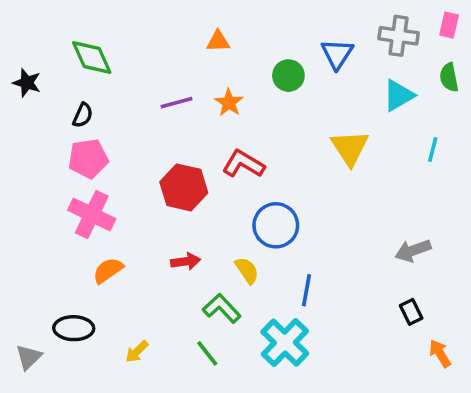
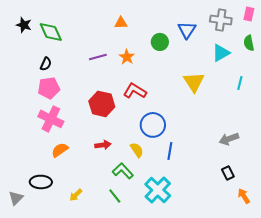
black star: (27, 83) -> (24, 25), moved
blue line: (306, 290) -> (170, 151), moved

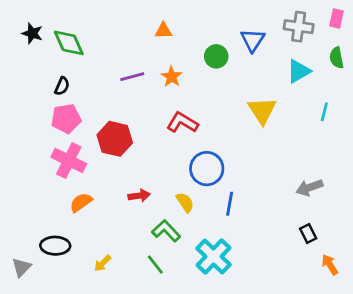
red hexagon: (102, 104) -> (115, 139), moved

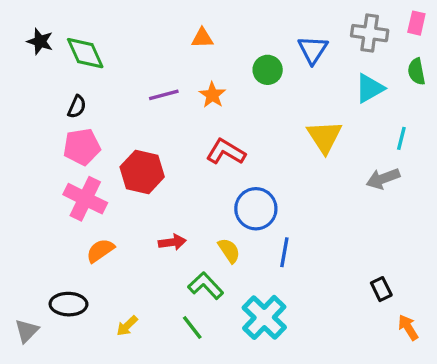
gray arrow: (309, 188) -> (383, 179), moved

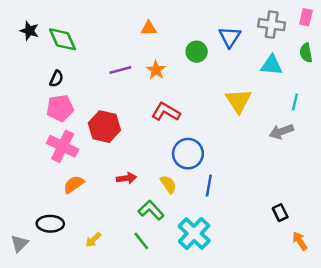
cyan triangle: (370, 88) -> (272, 65), turned 35

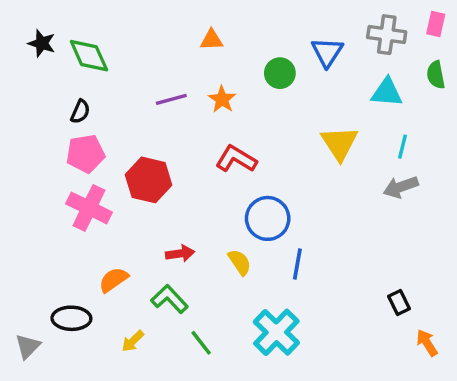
cyan line: (295, 102) -> (402, 147), moved
orange semicircle: (74, 184) -> (114, 280), moved
green L-shape: (151, 210) -> (170, 299), moved

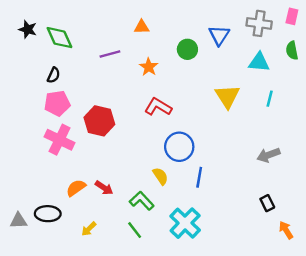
purple line: (171, 99) -> (110, 54), moved
gray arrow: (401, 187) -> (268, 155), moved
red arrow: (180, 253) -> (104, 188), moved, turned 42
green L-shape: (170, 299) -> (142, 201), moved
gray triangle: (28, 346) -> (18, 221), moved, turned 42

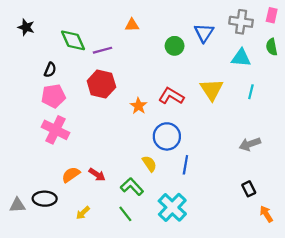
green diamond: (59, 38) -> (73, 40), moved
orange star: (149, 67) -> (139, 106), moved
red L-shape: (158, 107) -> (171, 96), moved
red hexagon: (99, 121) -> (101, 84), moved

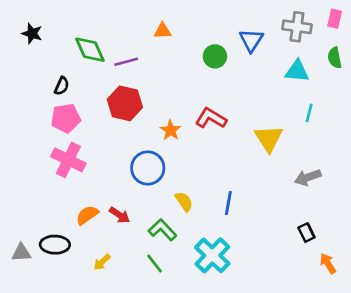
yellow triangle: (212, 89) -> (269, 138), moved
blue circle: (167, 136) -> (148, 168), moved

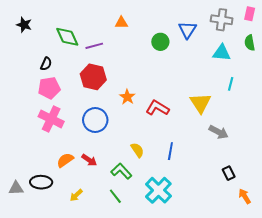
red L-shape: (211, 118) -> (157, 108), moved
blue circle: (148, 168) -> (95, 120), moved
gray arrow: (308, 177) -> (219, 132), moved, turned -132

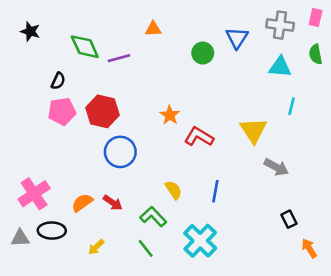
red hexagon: (93, 77) -> (103, 111), moved
orange star: (127, 97) -> (170, 115), moved
pink cross: (51, 119) -> (34, 194), moved, turned 30

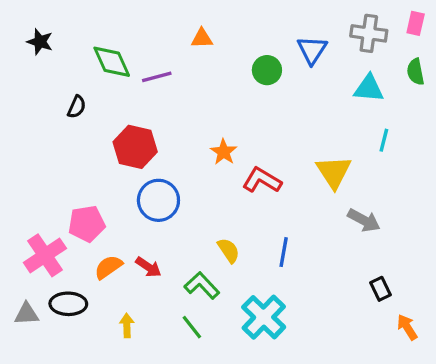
pink pentagon: (62, 111) -> (87, 224), moved
yellow arrow: (96, 247) -> (127, 326), turned 132

